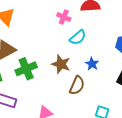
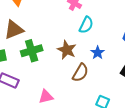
cyan semicircle: (78, 37) -> (86, 25), turned -30

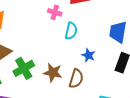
brown star: (67, 50) -> (53, 73), moved

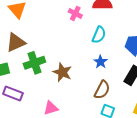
cyan semicircle: (71, 31) -> (99, 35), moved
brown semicircle: (76, 79) -> (102, 90), moved

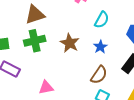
brown triangle: (16, 43) -> (35, 15), moved
brown star: (62, 72) -> (70, 43), moved

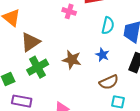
cyan semicircle: (102, 20) -> (108, 26), moved
brown semicircle: (99, 75) -> (109, 82), turned 48

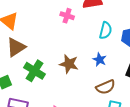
brown triangle: (30, 42) -> (16, 47), moved
green cross: (38, 67) -> (35, 71), turned -30

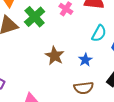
green cross: (35, 71) -> (35, 17), moved

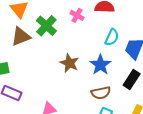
blue star: (85, 60) -> (100, 65), size x1.5

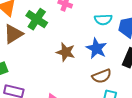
cyan semicircle: (112, 37) -> (103, 20), turned 72

